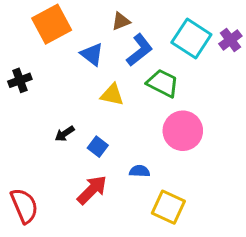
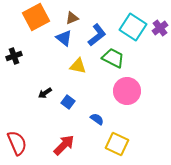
brown triangle: (121, 21) -> (72, 18), moved
blue semicircle: (140, 171) -> (97, 119), turned 32
red arrow: (92, 190) -> (64, 145), moved

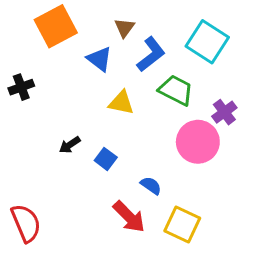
brown triangle: (72, 18) -> (124, 28), moved, turned -32
purple cross: (160, 28) -> (224, 112), moved
red arrow: (64, 145) -> (129, 217), moved, turned 90

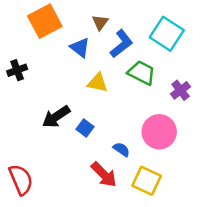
pink circle: (198, 142) -> (159, 132), moved
black arrow: (70, 145) -> (56, 117), size x1.6

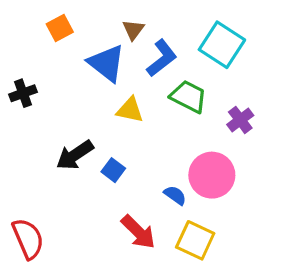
orange square: (45, 21) -> (60, 28), size x0.6
blue triangle: (80, 48) -> (107, 63), size x1.4
blue semicircle: (121, 149) -> (175, 195), moved

